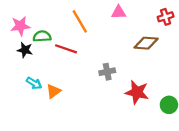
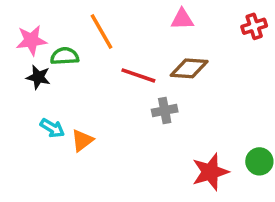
orange line: (80, 21) -> (101, 32), moved
brown diamond: (146, 43) -> (189, 68), moved
red line: (66, 49) -> (138, 75), moved
red star: (137, 92) -> (210, 172), moved, turned -30

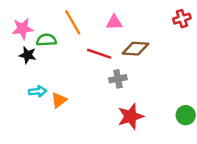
pink triangle: (182, 19) -> (114, 22), moved
cyan arrow: (52, 128) -> (38, 91), turned -36
red star: (210, 172) -> (130, 116), moved

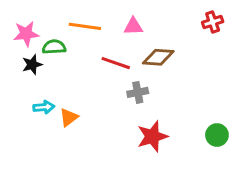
orange line: (73, 22) -> (85, 26), turned -52
black star: (28, 55) -> (32, 65), turned -30

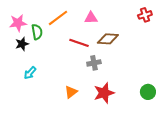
orange line: (85, 26) -> (58, 18), turned -45
green semicircle: (54, 47) -> (37, 32), turned 84
cyan arrow: (44, 107) -> (30, 73), turned 136
orange triangle: (69, 117) -> (71, 92), moved

